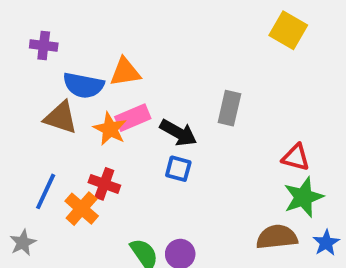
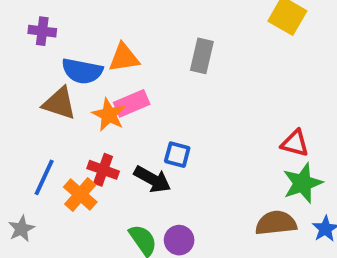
gray rectangle: (229, 108) -> (202, 56), moved
black arrow: (178, 133) -> (152, 179), moved

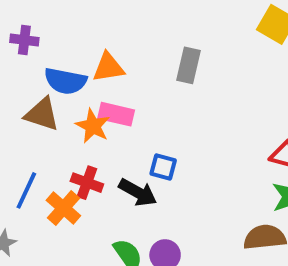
pink rectangle: (132, 103) -> (116, 114), turned 36

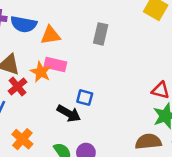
blue semicircle: (65, 81) -> (24, 24), moved
red cross: (87, 183) -> (17, 87), moved, turned 30
orange cross: (63, 208) -> (22, 139), moved

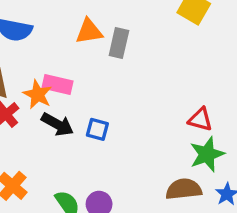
orange triangle: (50, 35) -> (89, 31), moved
black arrow: (69, 113) -> (57, 124), moved

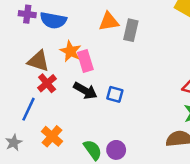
pink rectangle: (57, 85) -> (85, 61), turned 60
orange star: (38, 94) -> (70, 51), moved

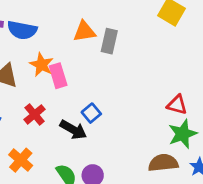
red cross: (47, 83) -> (35, 114), moved
black arrow: (85, 91) -> (73, 130), moved
blue square: (115, 94) -> (91, 113), turned 35

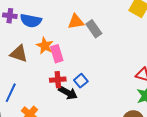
gray rectangle: (109, 41) -> (94, 29), turned -48
red cross: (35, 114) -> (58, 80), moved, turned 35

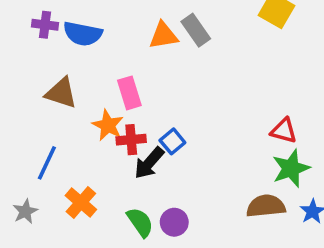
gray rectangle: (94, 29) -> (196, 30), moved
orange star: (45, 46) -> (108, 125), moved
black arrow: (68, 93) -> (149, 163), turned 102

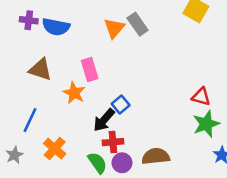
orange triangle: (163, 36) -> (114, 28), turned -40
red cross: (131, 140) -> (113, 142), moved
brown semicircle: (266, 206) -> (156, 156), moved

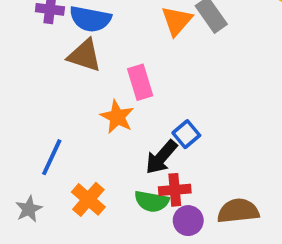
brown triangle: (40, 70) -> (84, 55), moved
green semicircle: (97, 163) -> (152, 201), moved, turned 135

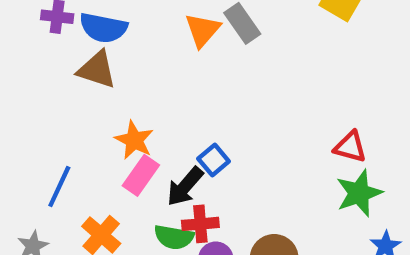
pink rectangle: (140, 82) -> (141, 175), moved, turned 52

